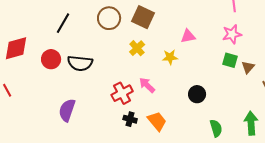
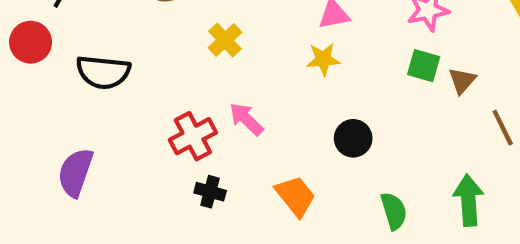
yellow star: (170, 57) -> (323, 59), moved
red circle: (51, 59) -> (31, 42), moved
orange trapezoid: (157, 121) -> (295, 196), moved

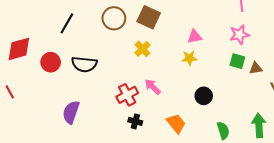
red circle: (31, 42) -> (51, 62), moved
brown triangle: (462, 81) -> (256, 68), turned 40

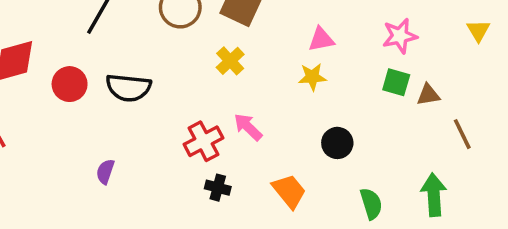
purple semicircle: (71, 112) -> (105, 172), size x0.6

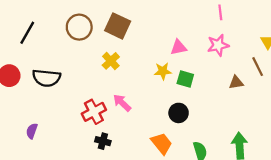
pink triangle: (321, 39) -> (179, 47), moved
green square: (396, 82) -> (185, 79), moved
brown line: (462, 134) -> (258, 67), moved
orange trapezoid: (289, 191) -> (162, 143), moved

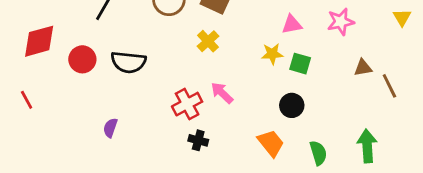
brown line: (258, 67) -> (389, 86), moved

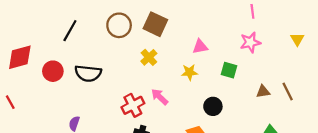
pink triangle: (292, 24) -> (200, 47), moved
yellow star: (272, 54) -> (189, 72), moved
green square: (300, 64) -> (229, 70), moved
brown triangle: (363, 68) -> (263, 91), moved

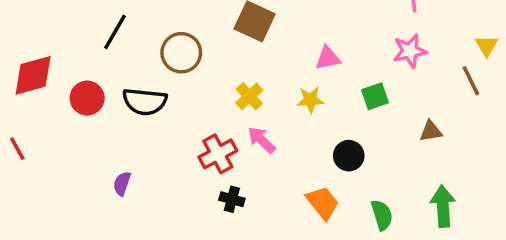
brown circle: (119, 25) -> (181, 53), moved
yellow cross: (149, 57) -> (249, 96), moved
green square: (229, 70) -> (375, 96), turned -35
brown line: (288, 91) -> (471, 81), moved

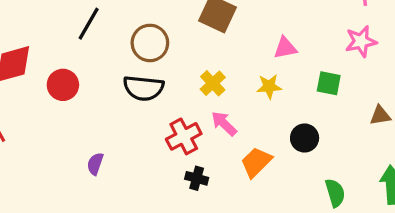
green square: (375, 96) -> (329, 83), turned 30
black semicircle: (145, 102) -> (143, 88), moved
orange trapezoid: (323, 203) -> (256, 162), moved, turned -96

